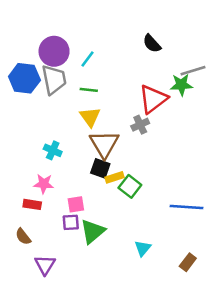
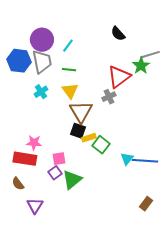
green star: (181, 85) -> (141, 66), turned -30
cyan cross: (53, 150) -> (41, 92), moved, turned 32
red rectangle: (32, 204) -> (25, 159), size x1.6
purple square: (71, 222) -> (55, 173), turned -32
cyan triangle: (143, 248) -> (127, 159), moved

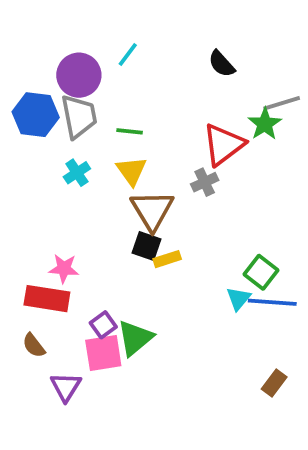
cyan line: (68, 46) -> (128, 54), moved
green square: (101, 145) -> (261, 272), moved
pink square: (59, 159) -> (103, 353), moved, size x1.5

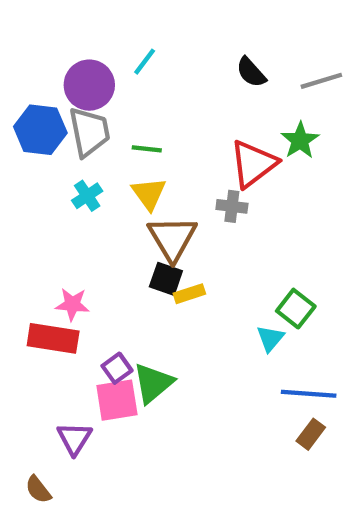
gray line: (282, 103) -> (321, 81), moved
gray cross: (205, 182) -> (232, 206), turned 32
blue line: (272, 302) -> (309, 394), moved
brown semicircle: (34, 345) -> (38, 490), moved

